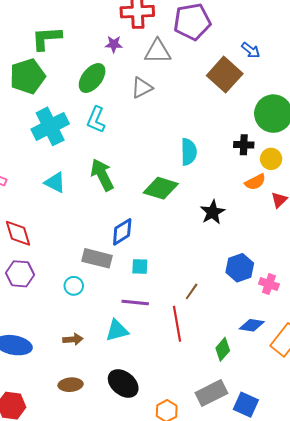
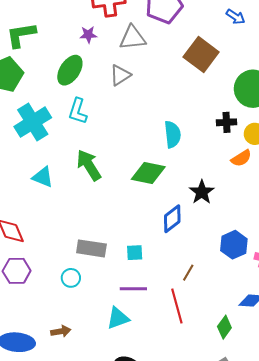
blue arrow: (251, 50) -> (236, 17), moved
blue diamond: (122, 232) -> (172, 219), moved
brown arrow: (73, 339) -> (61, 331), moved

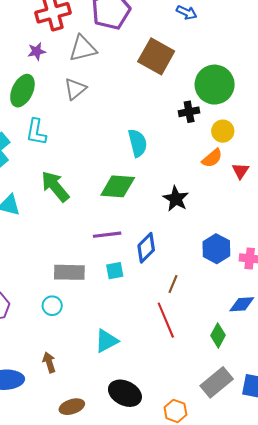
black cross: (227, 122) -> (189, 112), moved
blue diamond: (172, 219) -> (146, 248), moved
purple line: (133, 289) -> (107, 235), moved
brown arrow: (61, 331) -> (49, 362), turned -90

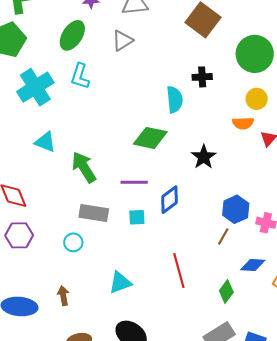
black cross: (189, 112) -> (202, 77), moved
orange semicircle: (212, 158) -> (243, 123), turned 30
green arrow: (55, 186) -> (84, 167), moved
brown line: (173, 284) -> (223, 237), moved

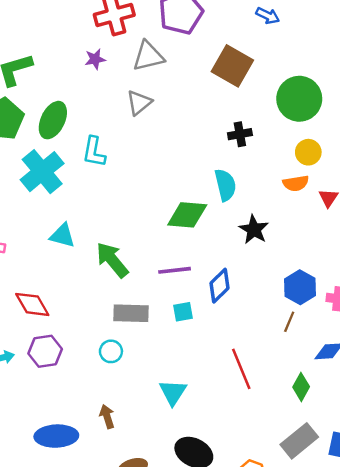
green ellipse: (72, 35) -> (53, 120), moved
cyan semicircle: (175, 99) -> (225, 185), moved
cyan triangle: (120, 283) -> (173, 392), turned -30

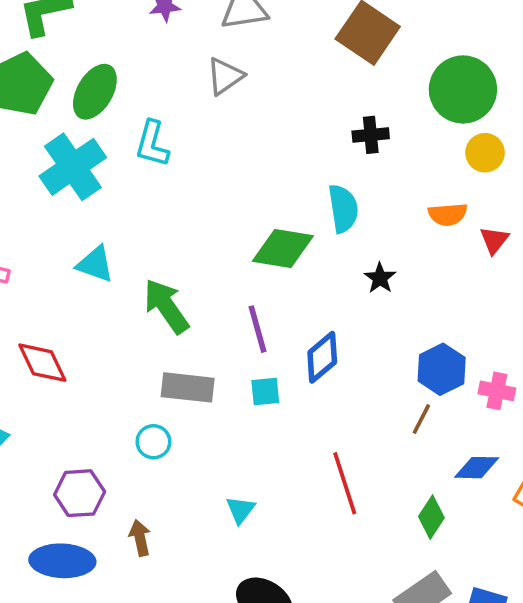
yellow circle: (308, 152) -> (485, 153), moved
black star: (254, 230) -> (380, 278), size x0.7
purple line: (175, 270) -> (258, 329), turned 76
purple hexagon: (45, 351) -> (80, 493), moved
cyan triangle: (173, 392) -> (240, 510), size x0.7

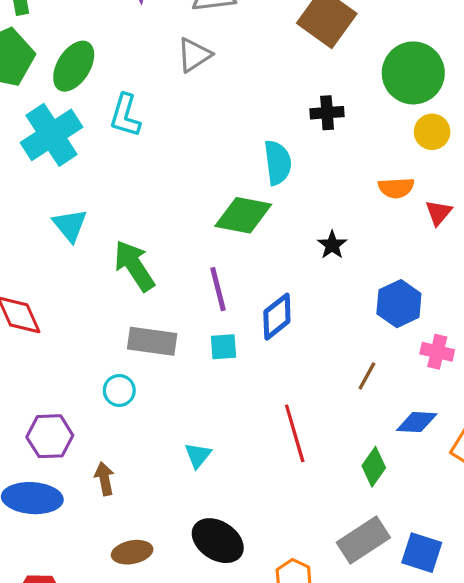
cyan semicircle: (343, 209) -> (278, 163), moved
cyan triangle: (95, 264) -> (70, 225), turned 30
blue hexagon: (442, 369) -> (399, 304), moved

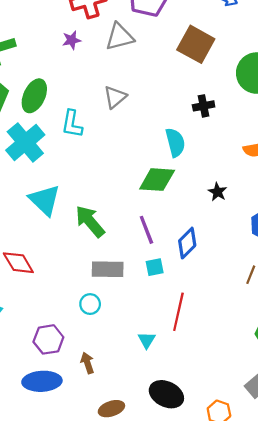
gray triangle: (194, 55) -> (115, 97), moved
cyan triangle: (70, 225) -> (45, 200), size x1.4
red line: (295, 433) -> (178, 312), moved, turned 36

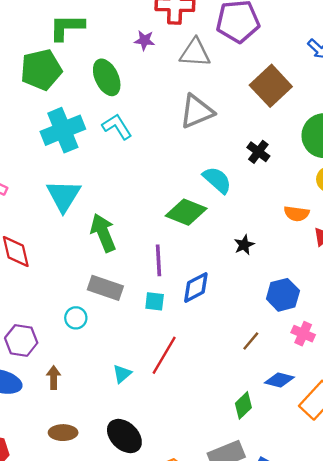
green ellipse: (34, 96) -> (107, 77), moved, turned -68
gray triangle: (115, 97) -> (197, 111), moved, size x1.4
black cross: (204, 106) -> (258, 152), turned 30
cyan L-shape: (72, 124) -> (117, 127), turned 120
cyan semicircle: (175, 142) -> (217, 180), turned -52

